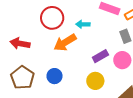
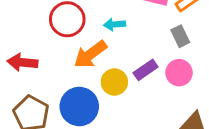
blue circle: (55, 76) -> (79, 106), size x1.6
yellow circle: (95, 81) -> (114, 82), moved

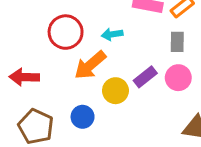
gray rectangle: (180, 36) -> (177, 42), turned 30
blue circle: (79, 106) -> (83, 117), size x0.6

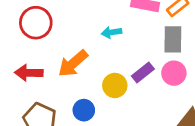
red circle: (66, 32) -> (36, 23), moved
gray rectangle: (177, 42) -> (173, 39), size x1.4
orange arrow: (90, 65) -> (73, 64), moved

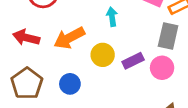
cyan arrow: (112, 32) -> (112, 17), turned 78
yellow circle: (115, 85) -> (103, 55), moved

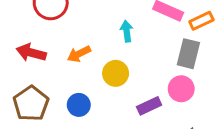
orange arrow: (69, 38) -> (79, 54), size x0.7
purple rectangle: (133, 61) -> (149, 106), moved

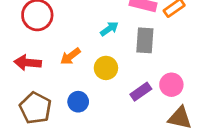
cyan arrow: (127, 31) -> (109, 29), turned 72
gray rectangle: (188, 54) -> (145, 40), moved
pink circle: (181, 89) -> (171, 85), moved

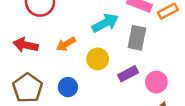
cyan arrow: (109, 29) -> (105, 23), size x1.5
purple rectangle: (141, 92) -> (128, 74), moved

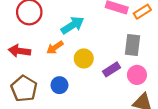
cyan arrow: (105, 23) -> (73, 25), moved
gray rectangle: (137, 38) -> (132, 45), moved

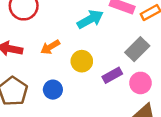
cyan arrow: (73, 25) -> (90, 19), moved
gray rectangle: (132, 45) -> (137, 49), turned 35

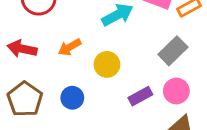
purple rectangle: (112, 75) -> (140, 96), moved

